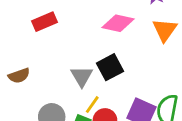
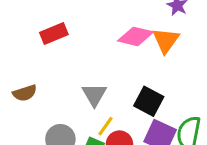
orange triangle: (165, 30) -> (166, 40), moved
black square: (110, 67) -> (149, 101), moved, turned -35

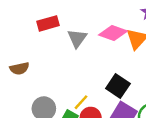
gray triangle: (94, 95) -> (77, 38), moved

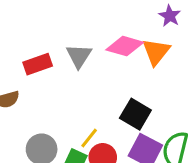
red rectangle: (48, 23) -> (38, 64), moved

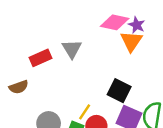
purple star: (170, 16) -> (137, 25), moved
pink diamond: (125, 46) -> (115, 22), moved

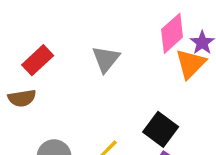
pink diamond: (115, 22) -> (172, 33), turned -64
red rectangle: (40, 58) -> (38, 60), moved, turned -30

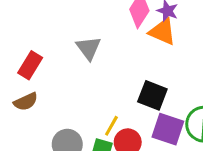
orange triangle: (191, 64) -> (163, 32), turned -36

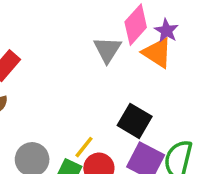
gray triangle: (88, 48) -> (107, 50), moved

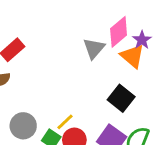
black square: (135, 121) -> (121, 98), moved

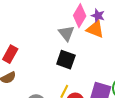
black square: (121, 98) -> (66, 60), moved

